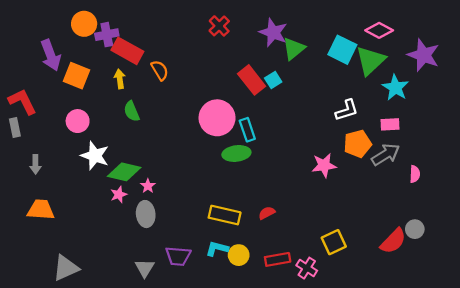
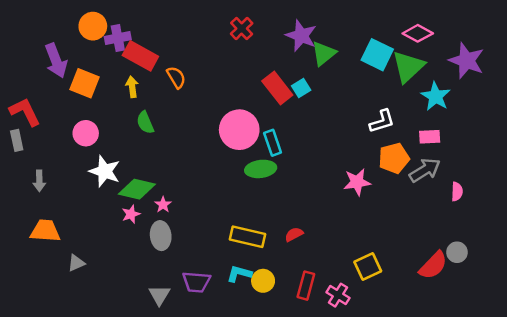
red rectangle: (278, 259) -> (306, 286), turned -65
gray triangle: (66, 268) -> (76, 263), moved, size x0.6

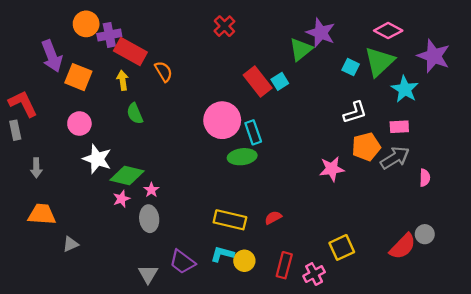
purple star: (301, 36) -> (321, 33), moved
cyan square: (377, 55) -> (351, 67), moved, size x0.6
purple trapezoid: (196, 282) -> (182, 262), turned 32
pink cross: (338, 295) -> (314, 274), turned 30

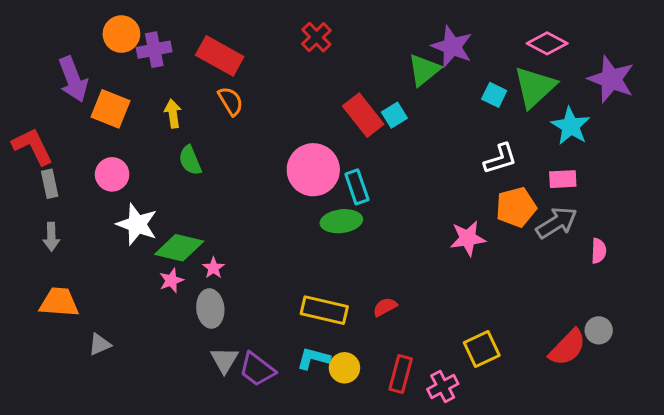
red rectangle: (130, 52) -> (220, 56), moved
gray rectangle: (15, 130) -> (50, 184), moved
gray triangle: (148, 274) -> (224, 360), moved

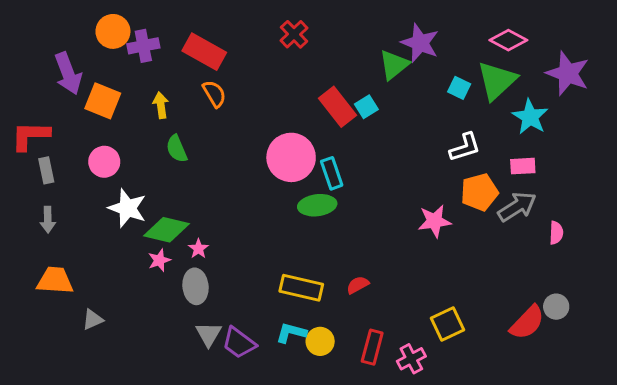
red L-shape: (33, 146) -> (30, 136), turned -63

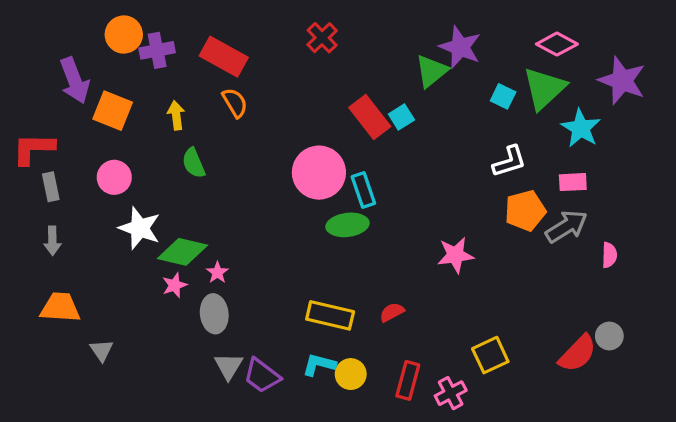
pink star: (435, 221) -> (455, 255), moved
gray triangle: (93, 320) -> (102, 350), turned -40

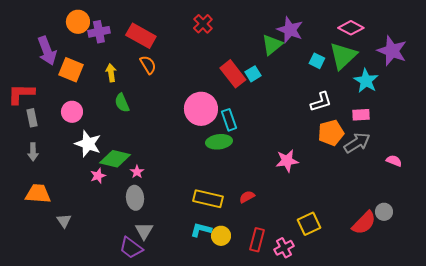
pink semicircle: (609, 255) -> (394, 161), moved, turned -70
pink star: (175, 285) -> (98, 176), moved
purple trapezoid: (262, 376) -> (131, 248), moved

